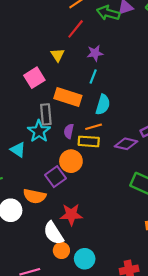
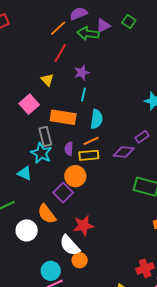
orange semicircle: (35, 196) -> (47, 214), turned 50
cyan circle: (85, 259) -> (51, 271), moved

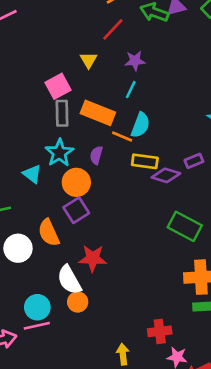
gray rectangle: (45, 136) -> (62, 113), moved
orange line: (91, 141) -> (122, 136), moved, turned 35
yellow rectangle: (89, 155) -> (145, 161), moved
orange circle: (75, 176) -> (76, 182), moved

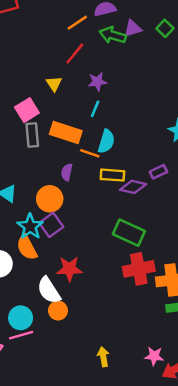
cyan star: (59, 153) -> (30, 227), moved
green rectangle: (185, 226) -> (129, 233), moved
red cross: (160, 331) -> (139, 269), moved, size x1.4

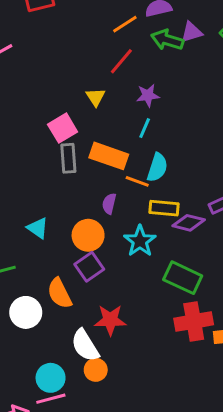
cyan star: (30, 227) -> (140, 241), moved

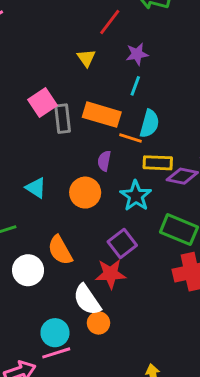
pink square: (63, 128) -> (43, 102), moved
purple square: (89, 267) -> (122, 244), moved

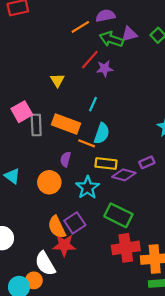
red line: (110, 22) -> (90, 60), moved
purple star: (137, 54) -> (105, 69), moved
orange semicircle: (60, 250) -> (57, 227), moved
orange circle: (98, 323) -> (34, 280), moved

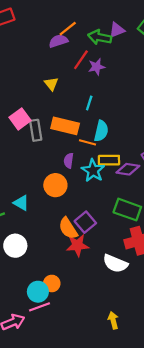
purple semicircle: (105, 16) -> (58, 41), moved
cyan triangle: (12, 176) -> (21, 203), moved
cyan star: (88, 187) -> (93, 171), moved
white semicircle: (45, 264) -> (115, 263), moved, turned -30

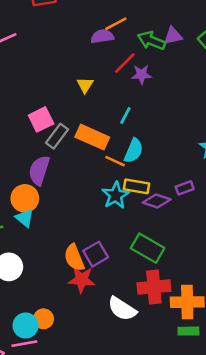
gray rectangle: (36, 130) -> (57, 136), turned 36
purple semicircle: (69, 161) -> (39, 170), moved, size x1.6
orange circle: (55, 185) -> (25, 198), moved

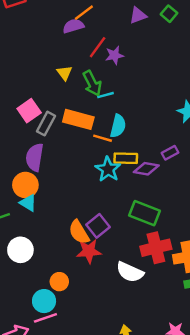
green arrow: (151, 41) -> (92, 83), moved, turned -130
cyan line: (125, 115) -> (106, 95), turned 56
orange circle: (43, 319) -> (59, 282), moved

